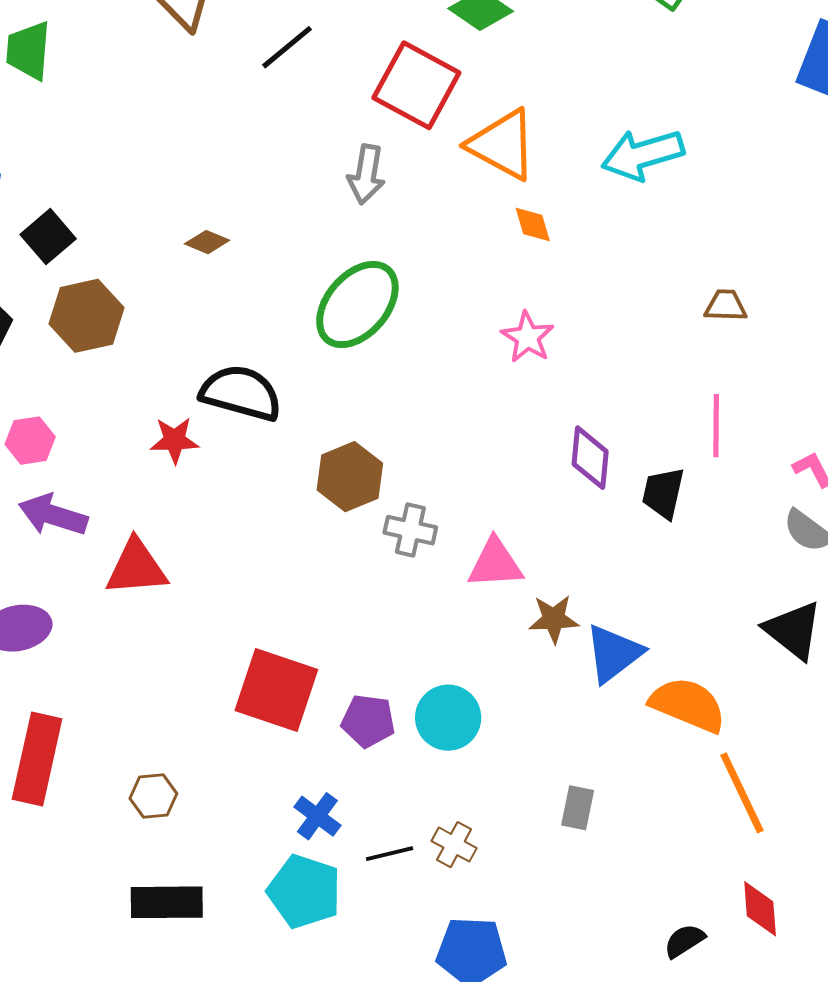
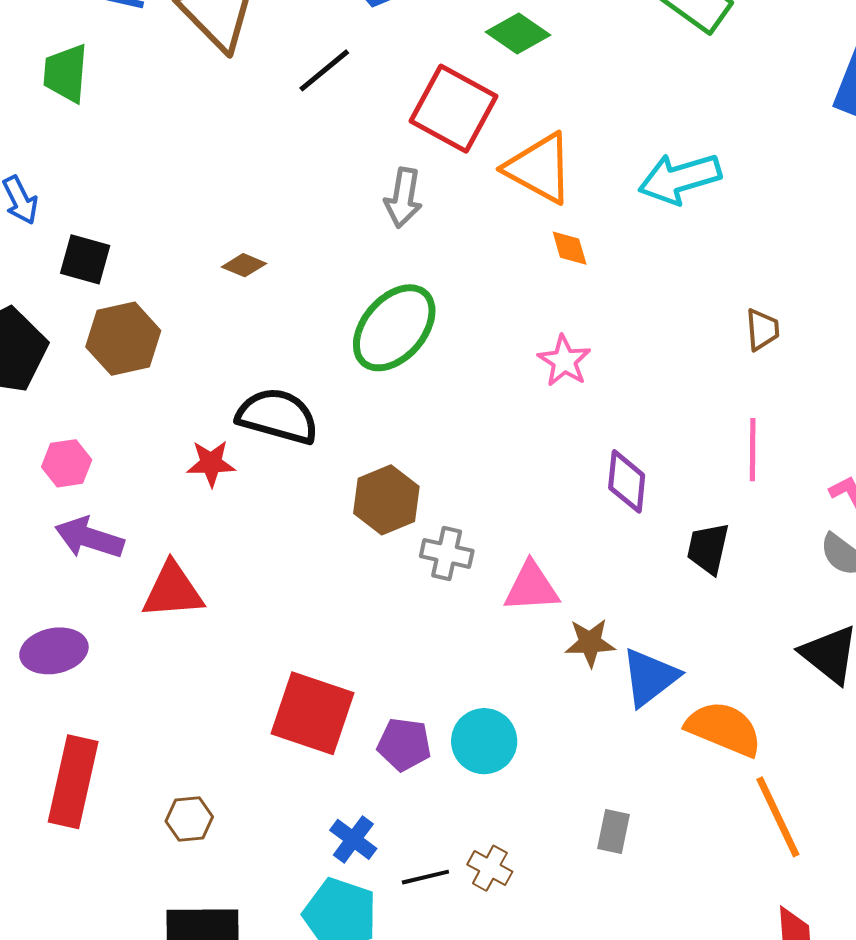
black square: (48, 237) -> (85, 259), turned -34
brown trapezoid: (726, 306) -> (762, 330), turned 84
black trapezoid: (663, 493) -> (708, 548), moved

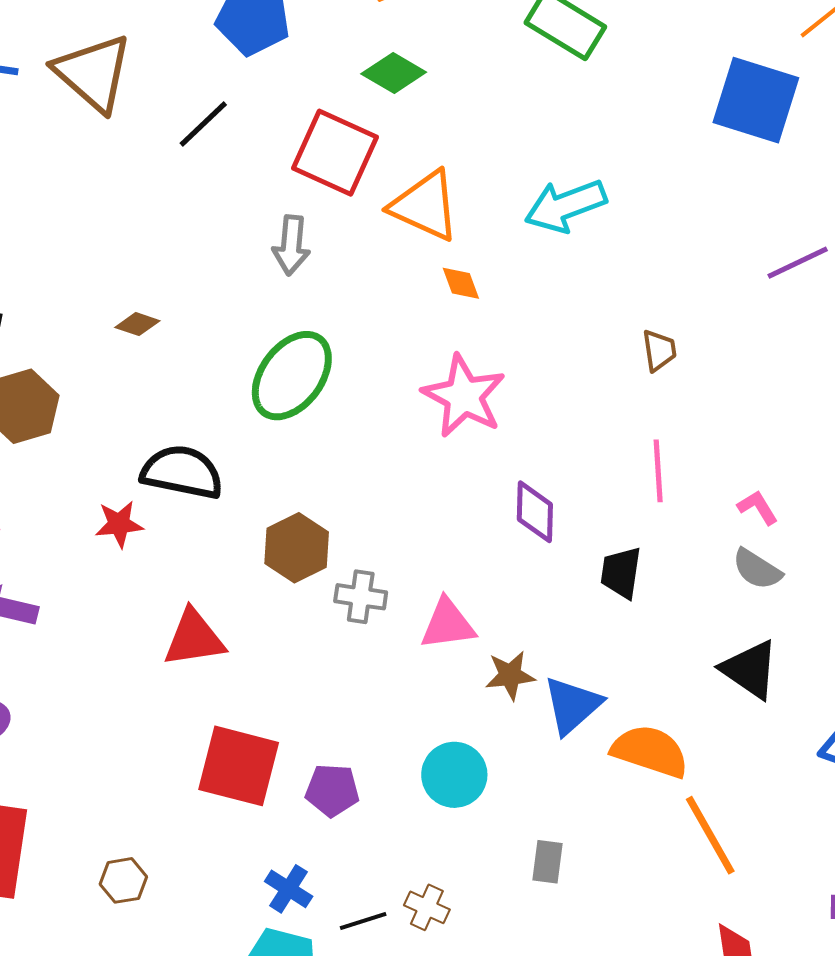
pink star: (564, 361) -> (464, 396), size x1.6
red triangle: (173, 591) -> (194, 638), moved
cyan circle: (484, 741) -> (454, 775), moved

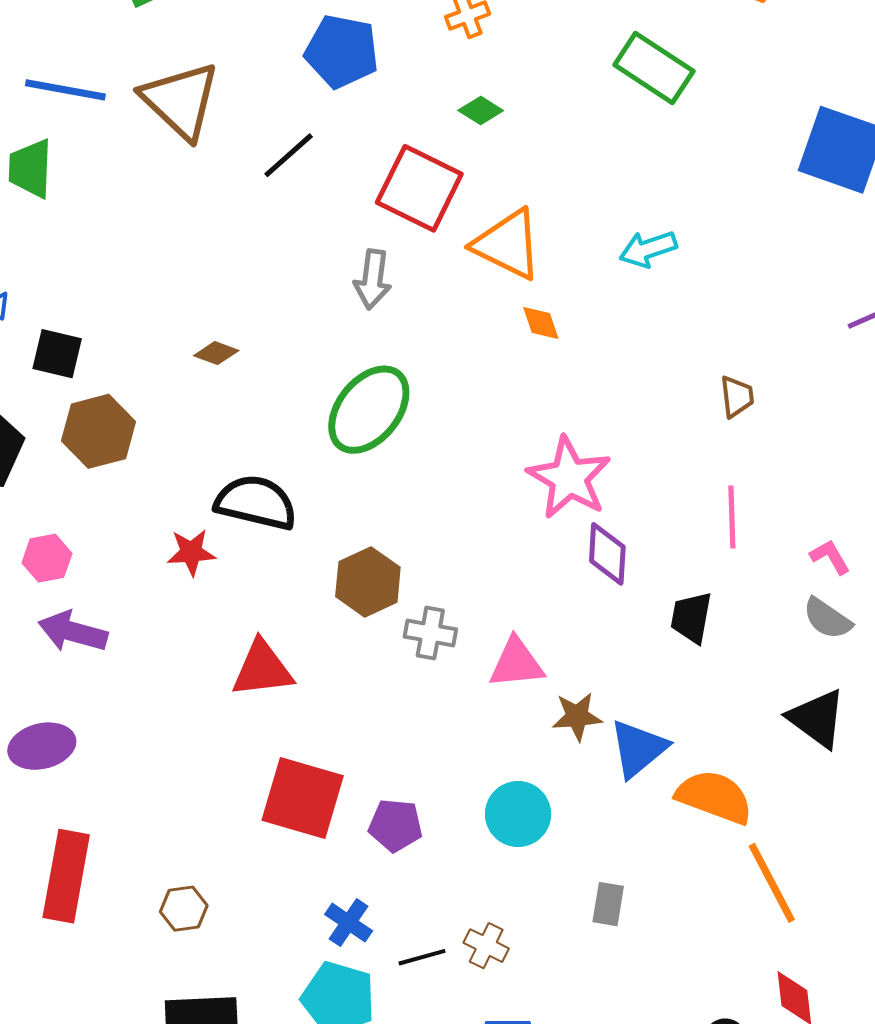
green diamond: (394, 73) -> (481, 111), size x0.7
cyan arrow: (565, 206) -> (648, 249), size x0.7
pink star: (464, 396) -> (569, 478), moved

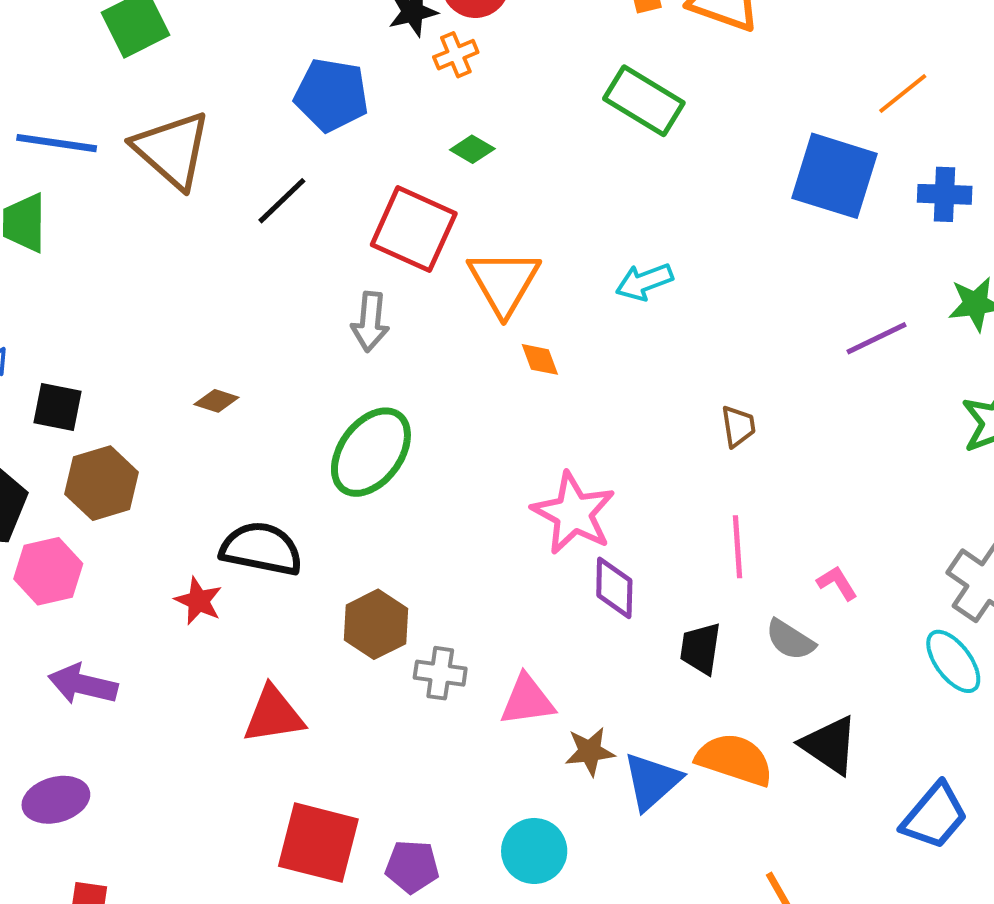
orange triangle: (507, 244) -> (504, 282), turned 36
red star: (191, 552) -> (198, 601), turned 30
pink hexagon: (47, 558) -> (48, 571), moved, size x1.4
gray semicircle: (827, 619) -> (790, 640), moved
orange semicircle: (714, 797) -> (735, 760), moved

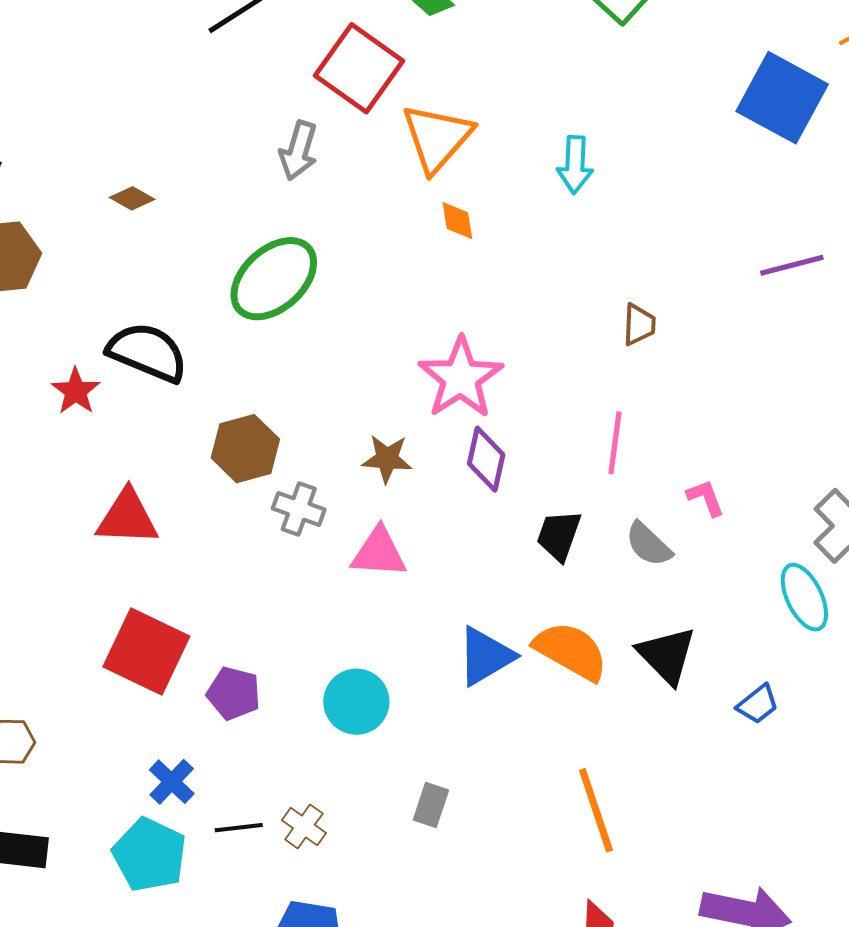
cyan arrow: (644, 282) -> (575, 165), turned -78
brown star: (590, 751) -> (387, 459), moved
blue trapezoid: (934, 816) -> (758, 704), moved, size x0.6

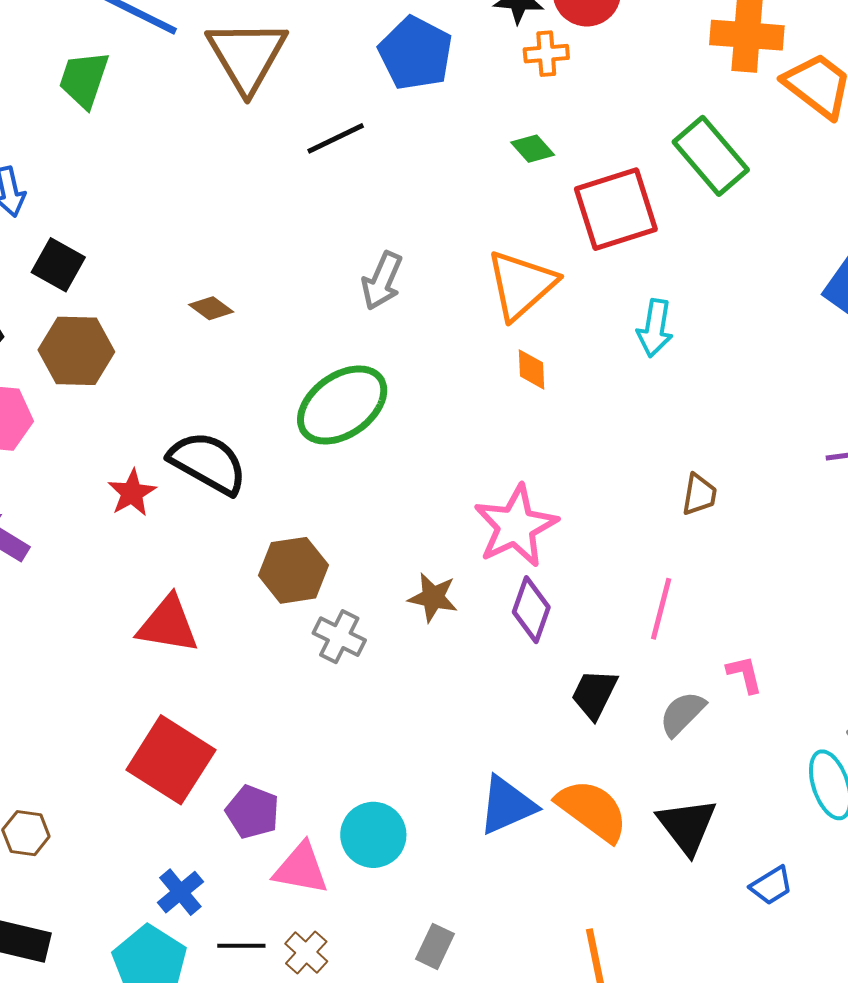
red square: (359, 68) -> (616, 209), moved, turned 30
gray semicircle: (649, 544) -> (682, 714), turned 84
pink triangle: (379, 553) -> (301, 868), moved

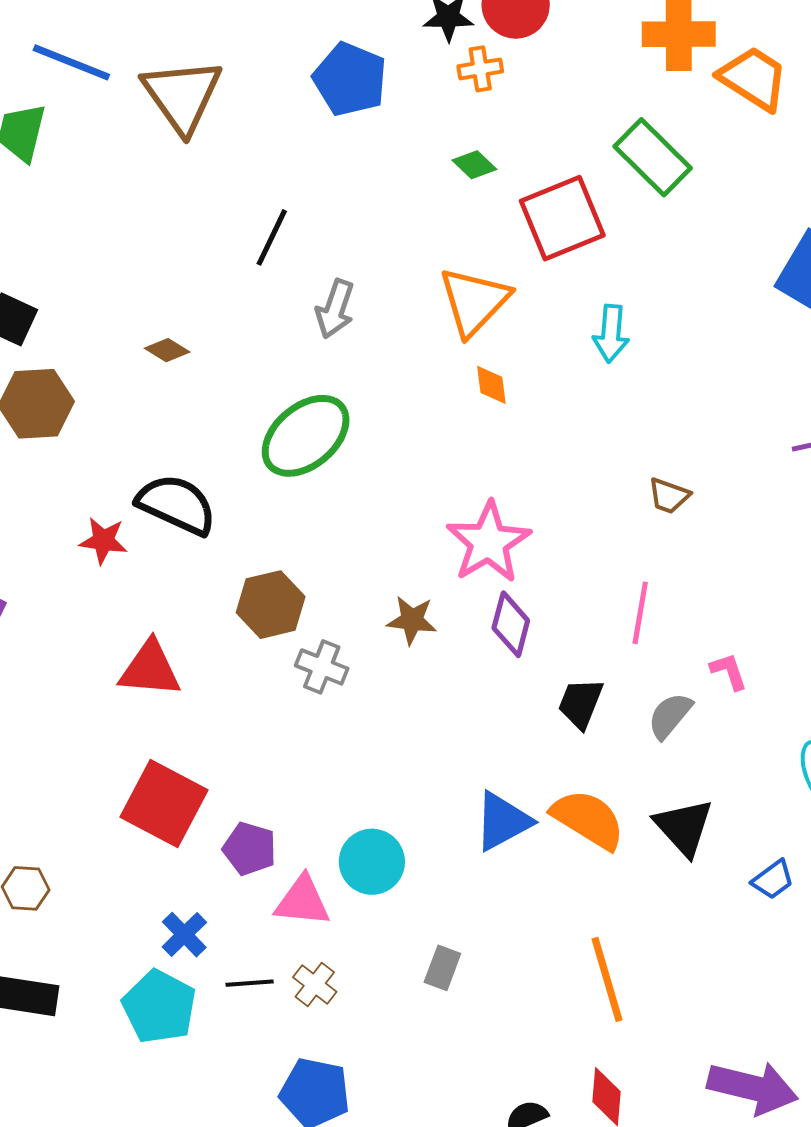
black line: (336, 138) -> (272, 237), moved, turned -34
red star: (132, 493) -> (103, 541), turned -30
brown trapezoid: (699, 495) -> (669, 496), turned 105

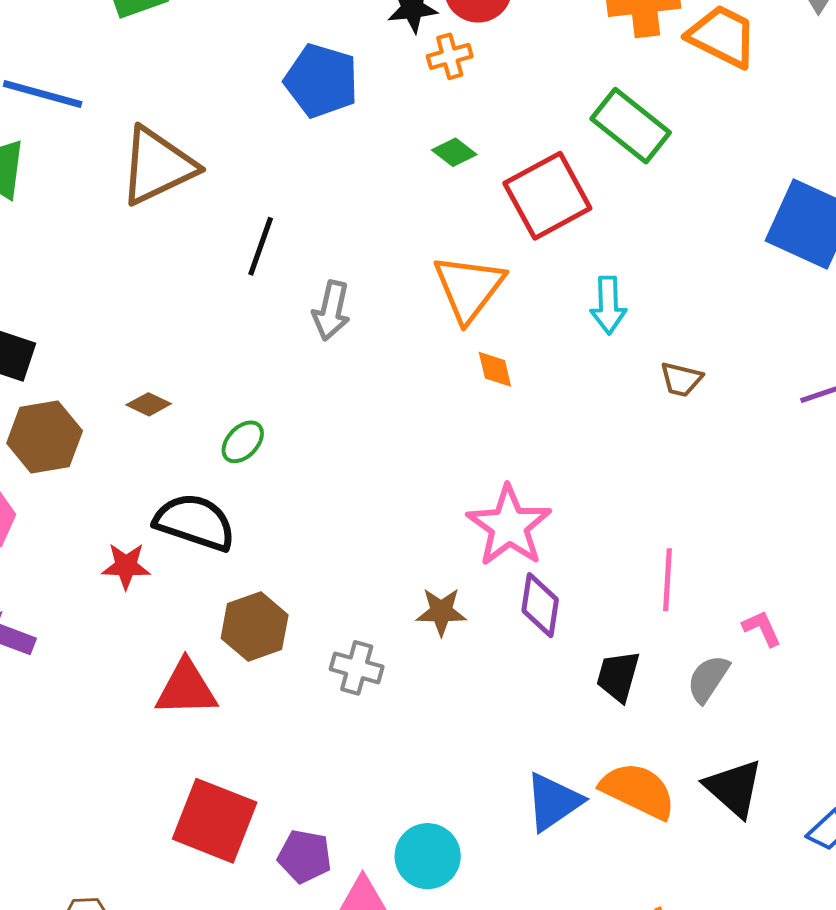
brown triangle: (182, 96) -> (157, 166), moved, turned 46
brown diamond: (167, 350) -> (149, 404), moved
green ellipse: (306, 436) -> (243, 442), moved, size x0.5
brown trapezoid: (669, 496) -> (681, 379), moved
brown hexagon: (271, 605) -> (255, 627), moved

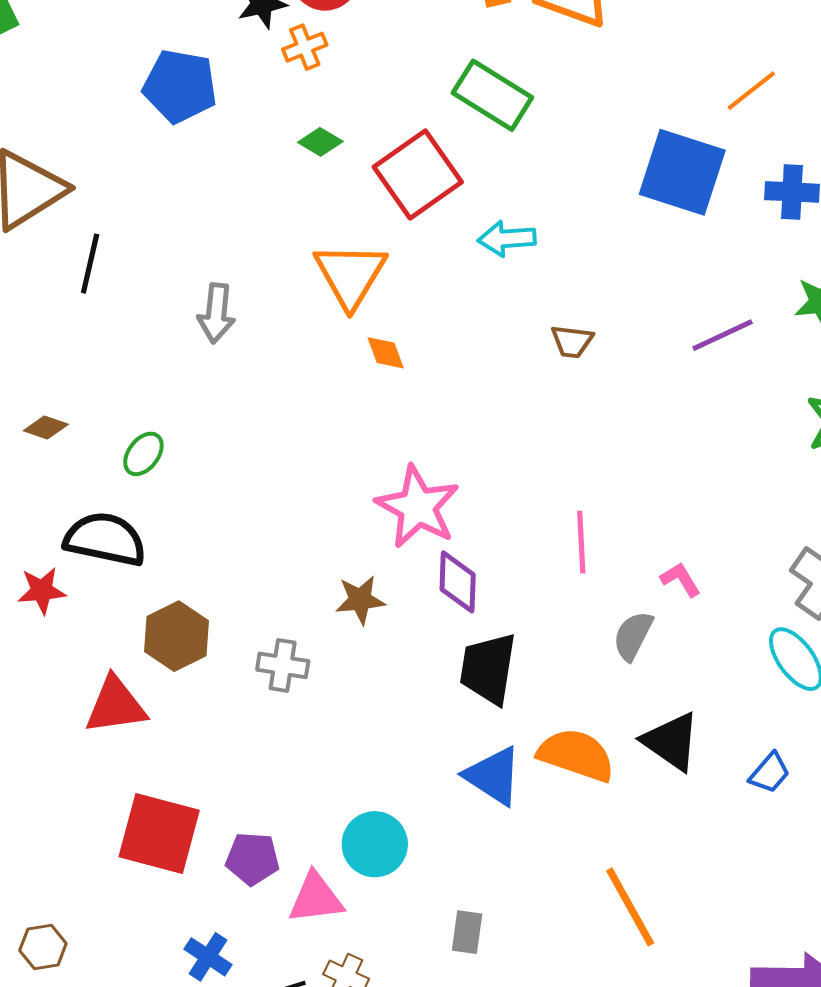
black line: (261, 246) -> (90, 264), moved
cyan arrow: (608, 305) -> (507, 239), moved, turned 94
black trapezoid: (618, 676) -> (488, 668), moved, size x1.4
blue triangle: (553, 802) -> (493, 776), turned -46

